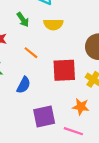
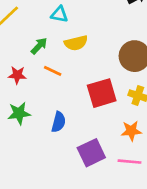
green arrow: (23, 20) -> (39, 46), turned -88
orange line: (31, 53) -> (53, 71), moved

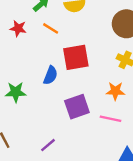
red square: (102, 93) -> (76, 57), moved
green star: (19, 113) -> (16, 92), moved

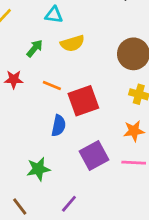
orange line: (51, 28) -> (52, 85), moved
green star: (16, 92) -> (38, 169), moved

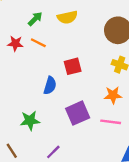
orange line: (52, 85) -> (38, 43), moved
red square: (83, 101) -> (73, 66), size x0.7

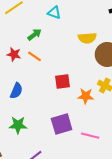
yellow semicircle: (67, 17) -> (87, 38), moved
blue semicircle: (50, 85) -> (16, 91), moved
orange star: (113, 95) -> (86, 96), moved

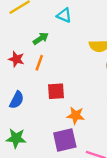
orange line: (35, 56) -> (39, 63), turned 72
red square: (62, 81) -> (56, 91), moved
orange star: (86, 96) -> (76, 116), moved

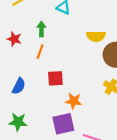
green arrow: (41, 38) -> (41, 29), turned -56
red star: (16, 59) -> (14, 39), moved

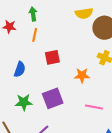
orange star: (74, 101) -> (82, 75), moved
purple square: (63, 124) -> (53, 98), moved

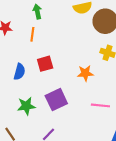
green arrow: (33, 14) -> (37, 12), moved
red square: (52, 57) -> (45, 64), moved

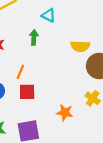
orange line: (32, 34) -> (20, 72), moved

